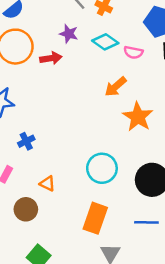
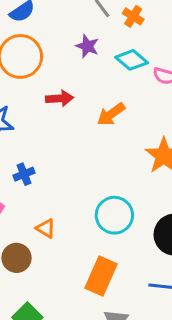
red arrow: (51, 58) -> (60, 98), moved
orange arrow: (116, 87) -> (111, 114), moved

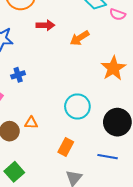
orange triangle: (46, 228) -> (31, 123), moved, turned -32
orange rectangle: (101, 276) -> (66, 147), size x0.7

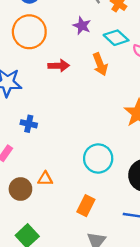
orange arrow: (80, 38) -> (100, 64), moved, turned -78
blue cross: (18, 75) -> (29, 124), turned 32

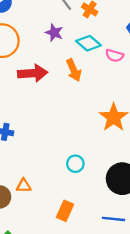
red arrow: (59, 66) -> (33, 73), size x1.4
cyan circle: (98, 158) -> (75, 164), size x0.6

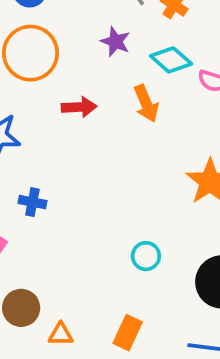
red arrow: (33, 73) -> (79, 107), size x0.7
orange triangle: (24, 186) -> (61, 334), moved

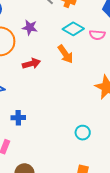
purple star: (115, 42) -> (30, 27), moved

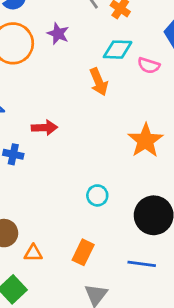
cyan diamond: (73, 29) -> (118, 50), turned -40
red arrow: (31, 64) -> (44, 128), moved

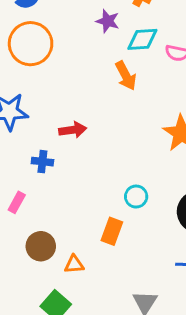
purple star: (58, 34) -> (108, 21), moved
orange rectangle: (83, 252) -> (112, 231), moved

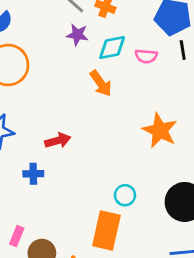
pink rectangle: (17, 202) -> (17, 236), moved
orange rectangle: (112, 231) -> (106, 231), size x1.5

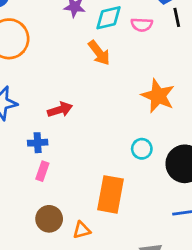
cyan circle: (125, 195) -> (142, 149), moved
pink rectangle: (17, 236) -> (42, 171), moved

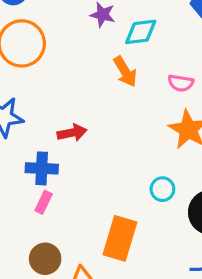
pink semicircle: (142, 25) -> (181, 83), moved
blue cross: (38, 143) -> (42, 168), size x1.4

